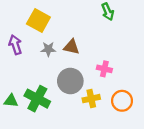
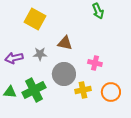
purple arrow: (15, 45) -> (14, 58), moved, turned -84
gray star: (48, 49) -> (40, 54), moved
green cross: (37, 99) -> (34, 90), turned 35

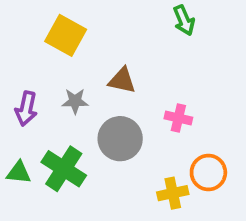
purple arrow: (14, 58) -> (26, 109), turned -66
green cross: (34, 90) -> (64, 169), turned -30
yellow cross: (83, 90) -> (173, 193), moved

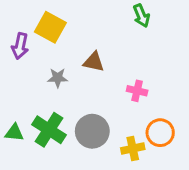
purple arrow: (26, 109) -> (20, 46), moved
gray circle: (120, 139) -> (92, 131), moved

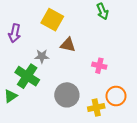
yellow square: (50, 27) -> (52, 20), moved
green cross: (49, 130) -> (27, 76), moved
green triangle: (14, 133) -> (10, 96), turned -40

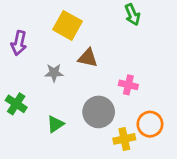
green cross: (27, 76) -> (16, 104), moved, size x0.7
gray circle: (67, 95) -> (99, 112), moved
green triangle: (10, 96) -> (55, 124), moved

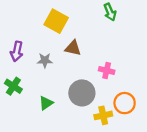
purple arrow: (19, 43) -> (17, 51), moved

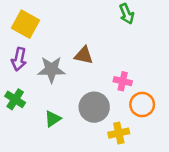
yellow square: (56, 21) -> (25, 24), moved
gray star: (45, 60) -> (51, 70), size x1.5
orange circle: (125, 103) -> (142, 105), moved

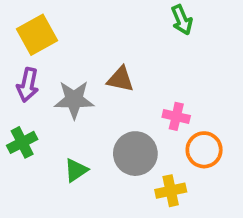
yellow square: (25, 24) -> (37, 35), turned 32
green cross: (15, 99) -> (22, 142), turned 30

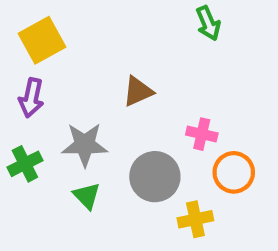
brown triangle: (121, 79) -> (138, 91), turned -36
gray star: (74, 100) -> (85, 145), moved
green triangle: (76, 170) -> (87, 196), turned -40

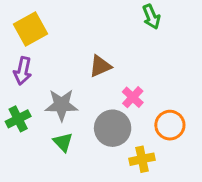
pink cross: (202, 134) -> (133, 97), moved, turned 30

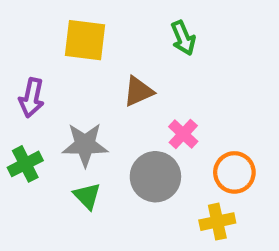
green arrow: (151, 17) -> (183, 38), moved
yellow square: (30, 29) -> (85, 40), moved, turned 36
yellow cross: (142, 159) -> (217, 222), moved

